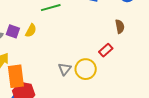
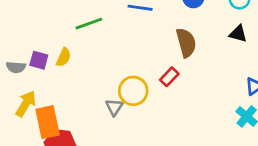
brown semicircle: (120, 26) -> (186, 43), size x1.5
yellow circle: (86, 69) -> (133, 91), moved

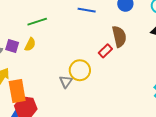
green line: (89, 24) -> (37, 22), moved
red rectangle: (169, 77) -> (105, 51), moved

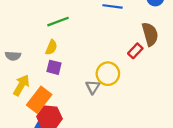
purple square: (12, 46) -> (54, 67), moved
orange rectangle: (17, 91) -> (39, 100), turned 50

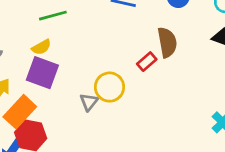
yellow semicircle: (51, 47) -> (41, 47), turned 32
purple square: (54, 67) -> (42, 73), size x1.6

